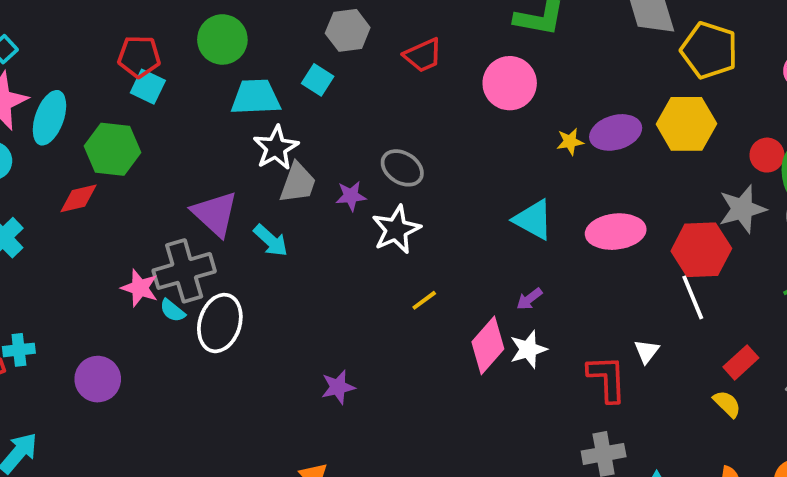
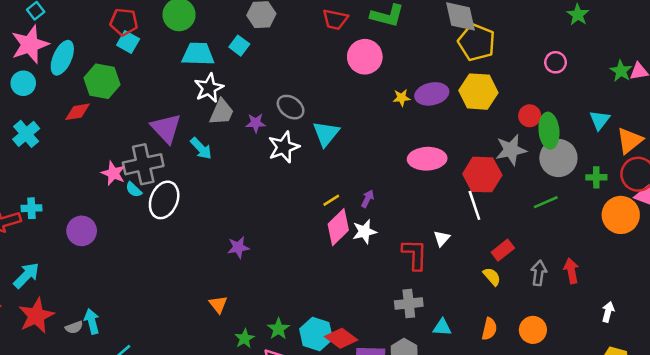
yellow pentagon: (709, 50) -> (477, 42), moved
red trapezoid: (423, 55) -> (335, 20), moved, turned 32
cyan triangle: (533, 220) -> (326, 134), moved, turned 36
purple arrow: (529, 299) -> (368, 199), turned 150
yellow line: (424, 300) -> (331, 200), moved

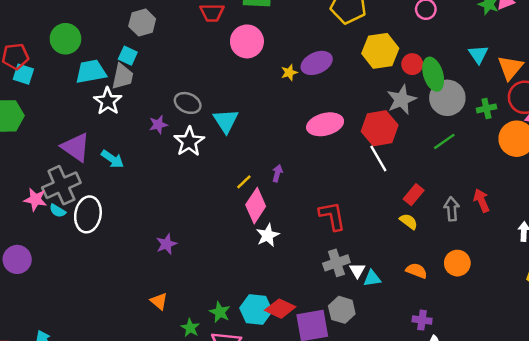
yellow hexagon: (478, 92) -> (380, 51), moved
gray trapezoid: (222, 112) -> (123, 76), moved
white star: (364, 232) -> (268, 235), moved
white triangle: (442, 238) -> (357, 271), moved
orange semicircle: (489, 329) -> (417, 271), turned -70

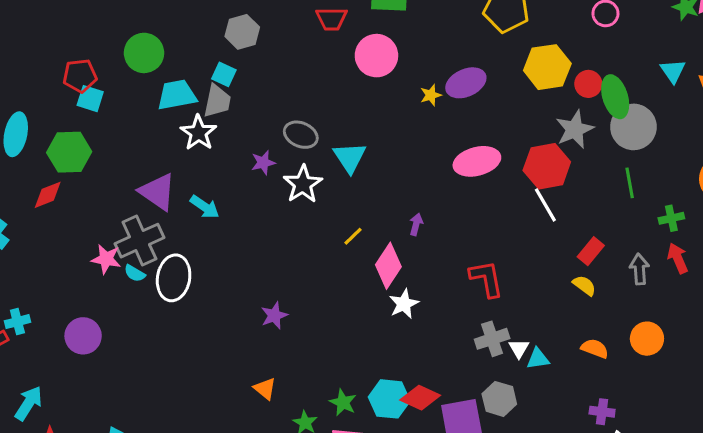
green cross: (486, 108) -> (671, 218), moved
green line: (444, 141) -> (630, 183), turned -65
yellow line: (244, 182) -> (353, 236), moved

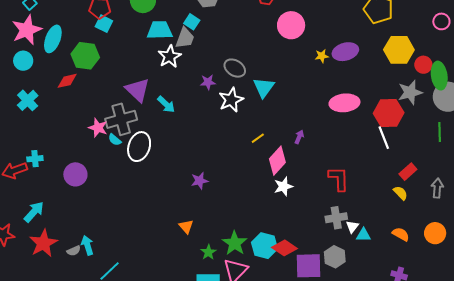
green star: (343, 402) -> (235, 243), size x1.4

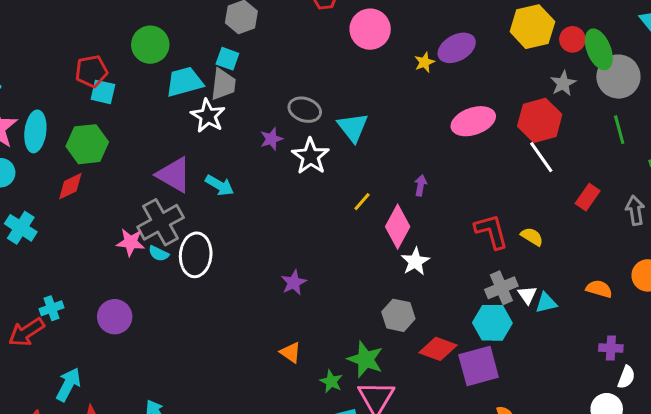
gray star: (410, 92) -> (563, 83), size x0.7
yellow semicircle: (400, 193) -> (532, 237), moved
cyan hexagon: (265, 246) -> (492, 323), moved
gray hexagon: (335, 257) -> (398, 315), moved

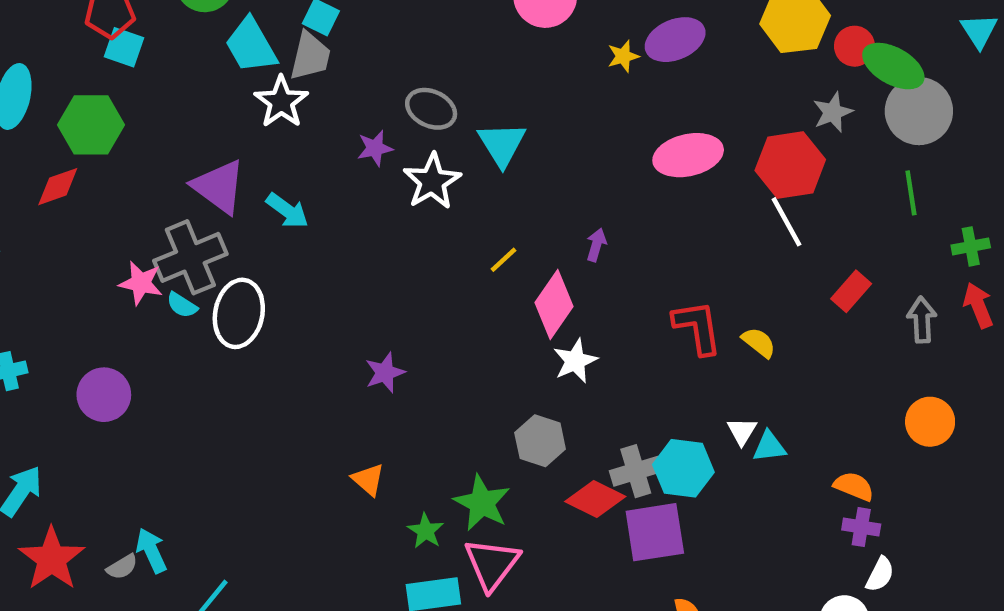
green ellipse: (599, 49) -> (893, 66), turned -45
cyan trapezoid: (184, 82) -> (251, 46), turned -111
gray cross: (501, 288) -> (636, 471), moved
orange semicircle: (599, 289) -> (854, 486), moved

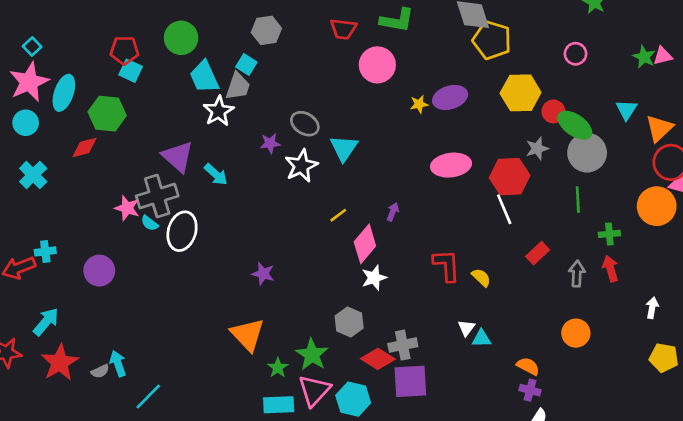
purple star: (385, 373) -> (263, 274), turned 30
cyan hexagon: (683, 468) -> (353, 399), moved
orange triangle: (368, 479) -> (247, 335), size x1.8

